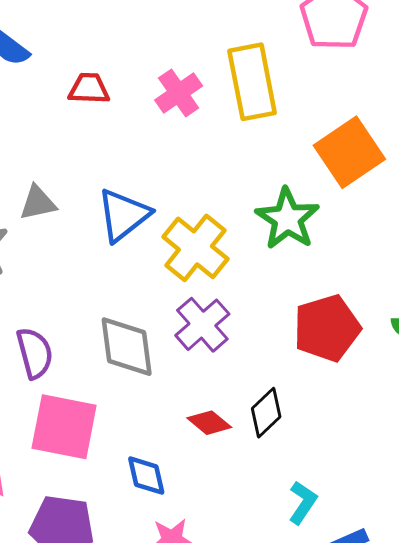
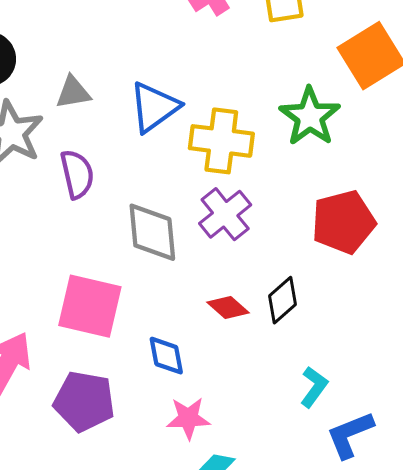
yellow cross: (195, 248) -> (221, 141), turned -34
purple semicircle: (35, 353) -> (77, 174), moved

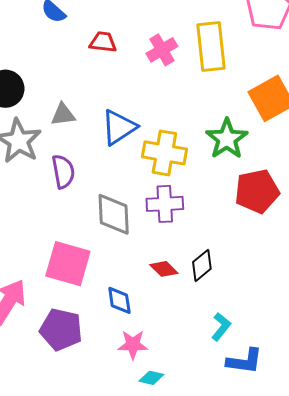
purple cross: (225, 214) -> (165, 204), turned 33
red pentagon: (343, 222) -> (257, 191), moved
blue L-shape: (350, 435) -> (245, 361), turned -153

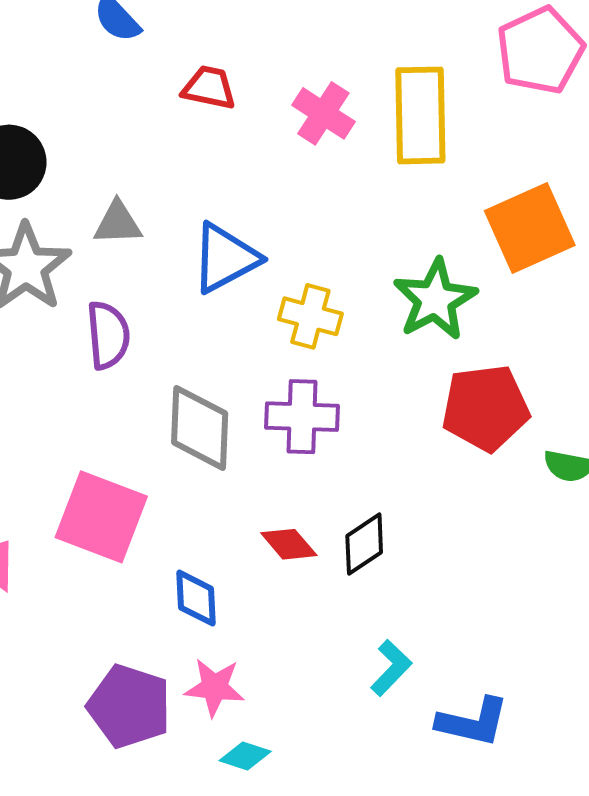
pink cross: (162, 50) -> (323, 113), turned -32
yellow cross: (164, 153) -> (310, 316), size x0.7
purple pentagon: (61, 330) -> (129, 706), moved
blue L-shape: (245, 361) -> (473, 722), moved

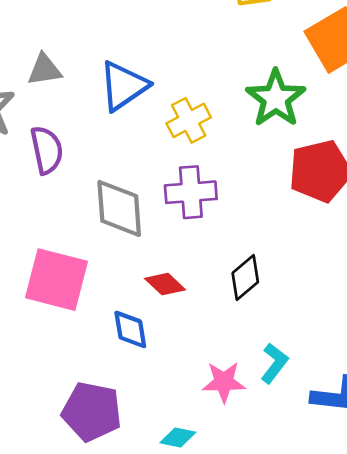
yellow cross: (310, 316) -> (189, 120), turned -36
red diamond: (289, 544) -> (165, 284), moved
pink star: (215, 687) -> (224, 382), moved

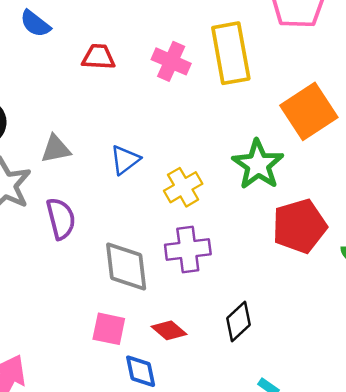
blue triangle: (123, 86) -> (125, 160), size x0.7
pink square: (57, 280) -> (109, 329), moved, size x0.6

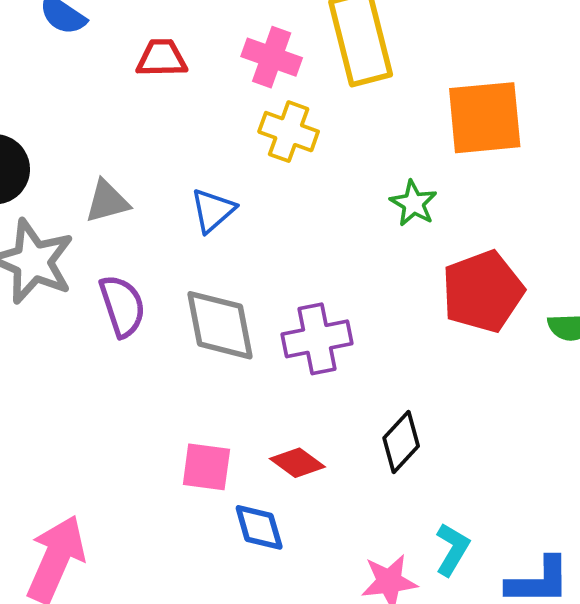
orange square: (309, 111) -> (485, 118), turned 32
green star: (258, 165) -> (414, 203), size x0.6
yellow cross: (183, 187) -> (289, 132), moved, turned -36
gray diamond: (126, 266) -> (220, 325), moved

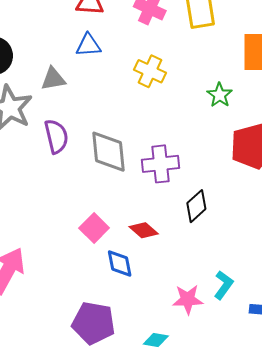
yellow cross: (289, 132) -> (150, 71), moved
blue triangle: (213, 210) -> (88, 45), moved, turned 32
black diamond: (401, 442) -> (196, 206), moved
pink square: (206, 467) -> (94, 228), turned 32

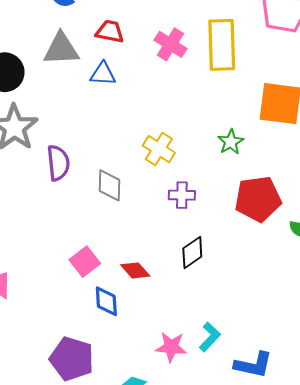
yellow cross: (150, 71) -> (159, 149), moved
gray triangle: (53, 79) -> (61, 49), moved, size x1.4
gray diamond: (108, 152) -> (110, 185), size x0.7
purple cross: (160, 164) -> (182, 195), moved, size x0.7

